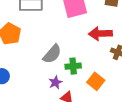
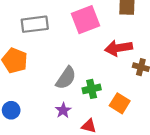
purple star: (55, 82) -> (63, 110), moved

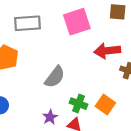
green cross: (92, 89) -> (79, 104), moved, turned 30
purple star: (63, 110) -> (50, 117), moved

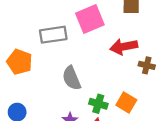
gray rectangle: (27, 23) -> (53, 35), moved
gray semicircle: (55, 77) -> (72, 78), turned 125

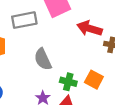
red arrow: (124, 47) -> (90, 28), turned 30

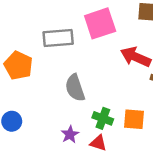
orange square: (94, 80) -> (134, 119), turned -30

